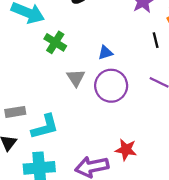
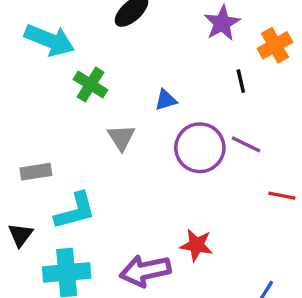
purple circle: (111, 86) -> (200, 148), moved
gray rectangle: (15, 112) -> (36, 172), moved

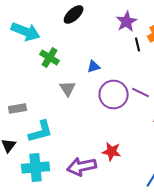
black line: (241, 81) -> (138, 44), moved

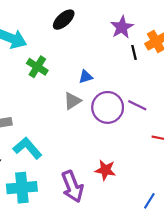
gray triangle: (68, 88) -> (72, 101), moved, turned 30
cyan L-shape: (41, 132) -> (27, 148), turned -116
purple arrow: (82, 166) -> (72, 187), turned -100

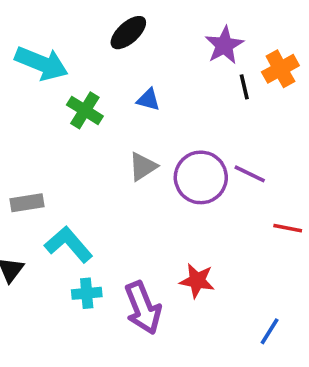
blue triangle: (86, 77) -> (148, 100), moved, turned 32
cyan cross: (22, 188) -> (87, 293), moved, size x0.6

